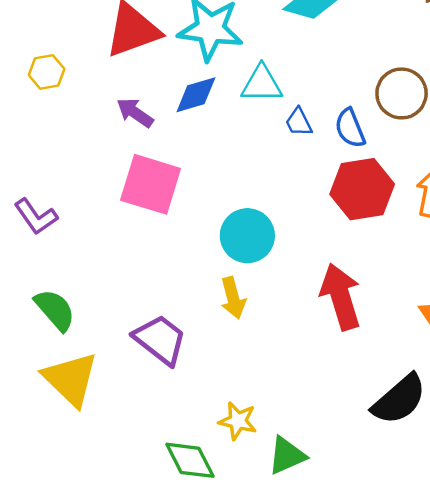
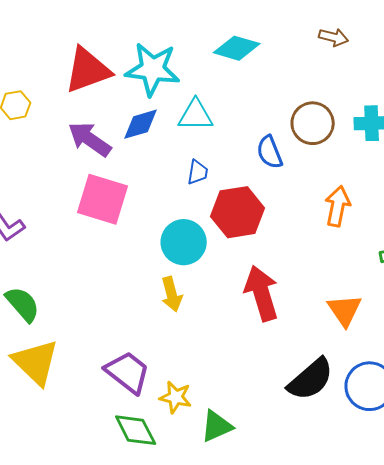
purple arrow: (135, 113) -> (90, 139), size x1.4
blue trapezoid: (299, 122) -> (198, 172), moved, turned -144
red hexagon: (362, 189) -> (238, 212), moved
purple trapezoid: (160, 340) -> (128, 372), moved

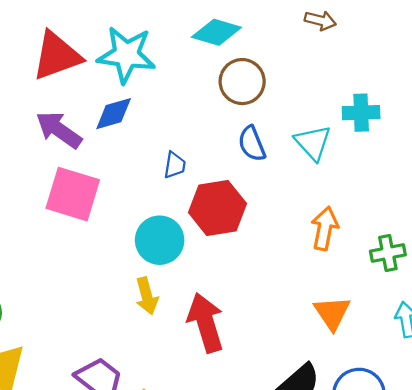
cyan triangle: (196, 115) -> (313, 143), moved, turned 48
brown circle: (313, 123) -> (242, 82), moved
orange arrow: (338, 206) -> (325, 228), moved
red arrow: (262, 293) -> (206, 323), moved

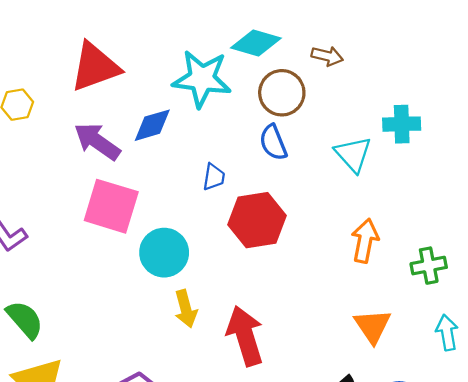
brown arrow: (320, 20) -> (327, 56), moved
cyan star: (126, 55) -> (202, 79), moved
blue semicircle: (252, 144) -> (273, 142), moved
cyan circle: (160, 240) -> (164, 253), moved

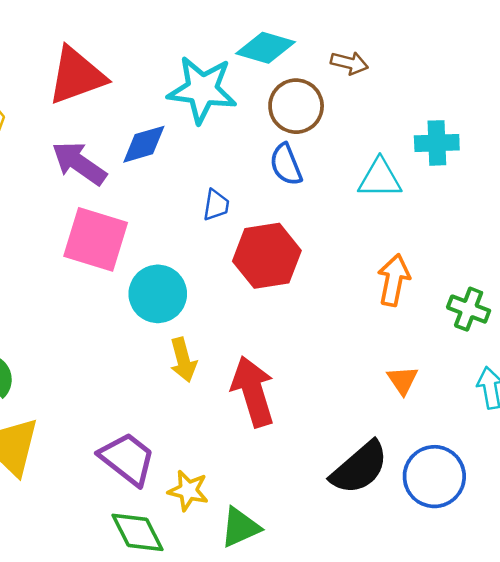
cyan triangle: (353, 154) -> (380, 178), turned -48
green cross: (429, 266) -> (469, 309), turned 32
orange triangle: (373, 326) -> (403, 380), size x0.7

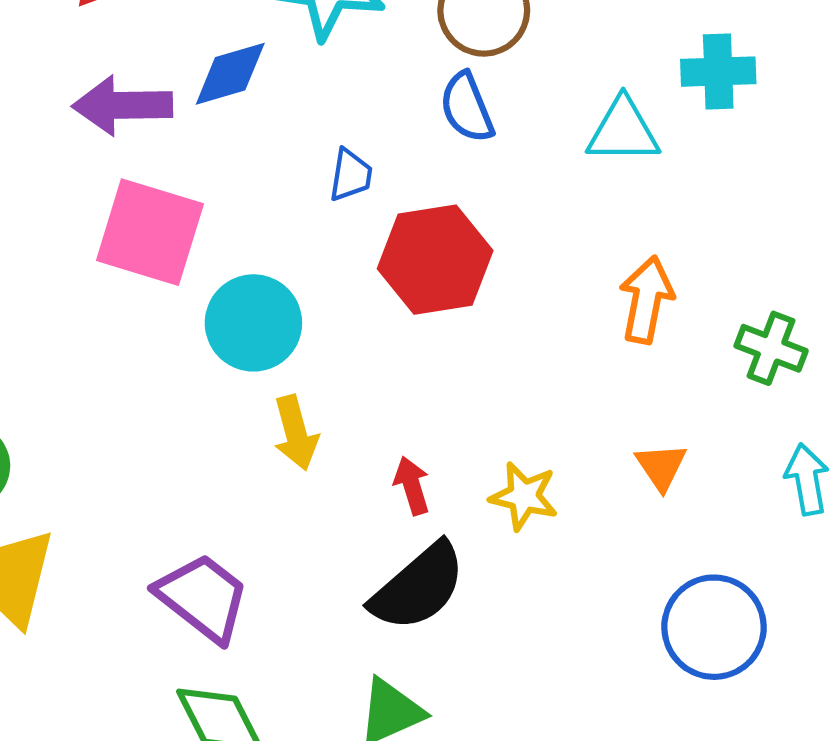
purple arrow: (79, 163) -> (122, 105), turned -36
red arrow: (253, 392) -> (412, 486), size x0.5
black semicircle: (359, 468) -> (418, 587), moved
yellow star: (188, 491) -> (524, 496), moved

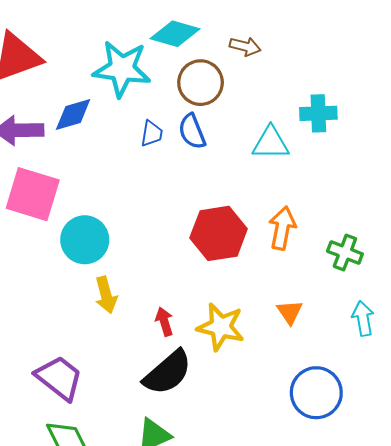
blue trapezoid: (351, 175) -> (152, 134), moved
red hexagon: (435, 260) -> (219, 233), moved
yellow star: (524, 496) -> (221, 327), size x1.4

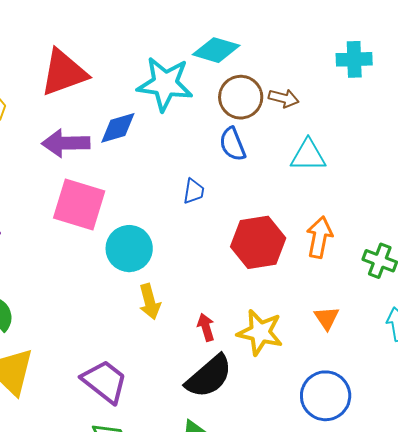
brown arrow: (245, 46) -> (284, 98), moved
cyan cross: (318, 113) -> (354, 59), moved
blue trapezoid: (152, 134) -> (194, 191), moved
blue circle: (316, 393) -> (326, 396), moved

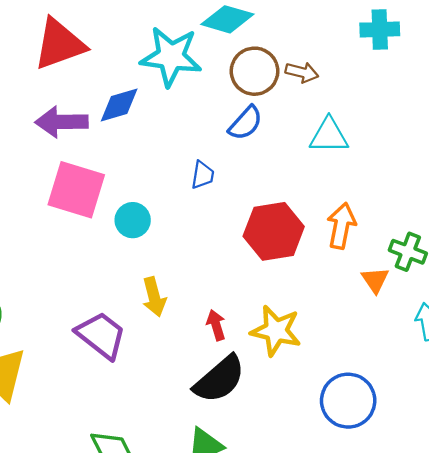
blue semicircle: (232, 144) -> (245, 123), turned -116
cyan circle: (129, 249) -> (133, 220), moved, size x0.7
orange triangle: (327, 318) -> (375, 280), moved
purple trapezoid: (105, 381) -> (101, 335), moved

